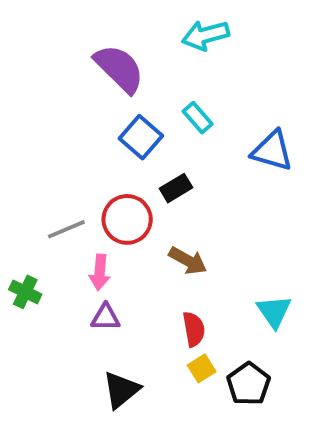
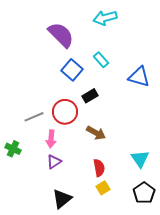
purple triangle: (106, 317) -> (54, 162), turned -35
black pentagon: (249, 384) -> (144, 193), moved

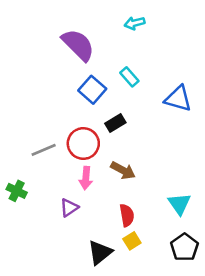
cyan arrow: (105, 18) -> (135, 23), size x0.7
pink arrow: (51, 139) -> (86, 178), moved
black triangle: (62, 199) -> (100, 252), moved

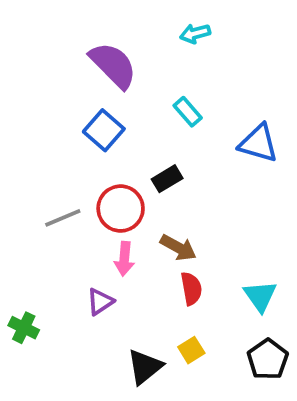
blue square: (92, 90) -> (104, 130), moved
green cross: (17, 191) -> (24, 328), moved
red semicircle: (127, 215) -> (191, 289), moved

